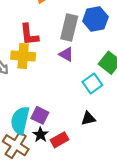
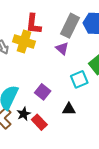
purple square: (40, 115) -> (43, 92), moved
red rectangle: (59, 140) -> (39, 122), turned 63

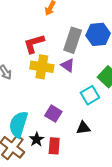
red L-shape: (33, 24) -> (34, 44), turned 75
yellow cross: (24, 42) -> (42, 67), moved
red rectangle: (39, 122) -> (54, 146), turned 56

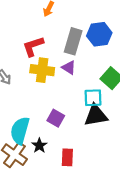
cyan square: (90, 95) -> (93, 98), turned 30
black triangle: (83, 128) -> (96, 115), moved, size x1.6
red rectangle: (54, 146) -> (67, 157), moved

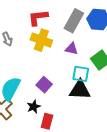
purple triangle: (69, 68) -> (72, 49), moved, turned -32
black star: (39, 146) -> (34, 107), moved

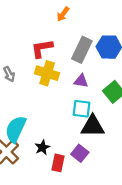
cyan square: (81, 74) -> (82, 109), moved
purple square: (44, 85) -> (80, 153), moved

